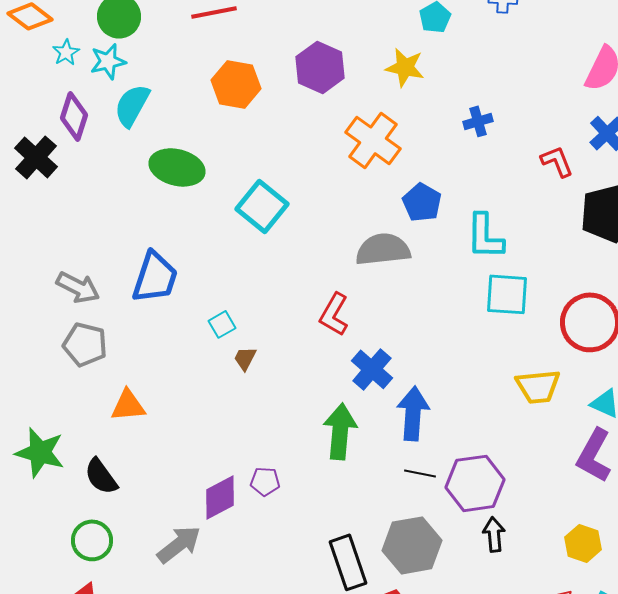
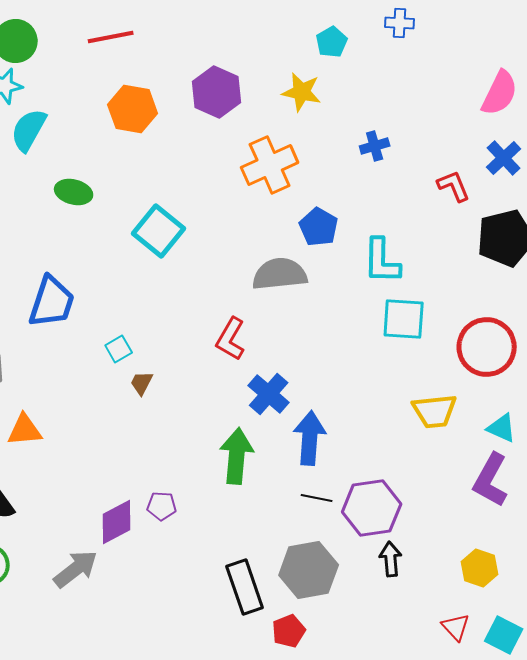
orange cross: (373, 140) -> (270, 165), turned 30
green ellipse: (177, 167) -> (74, 192), size x0.7

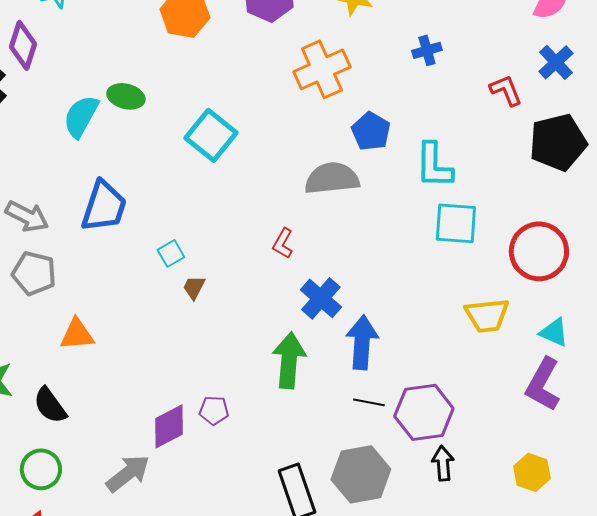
cyan semicircle: (29, 130) -> (81, 116), moved
red L-shape: (231, 339) -> (283, 243), size x0.7

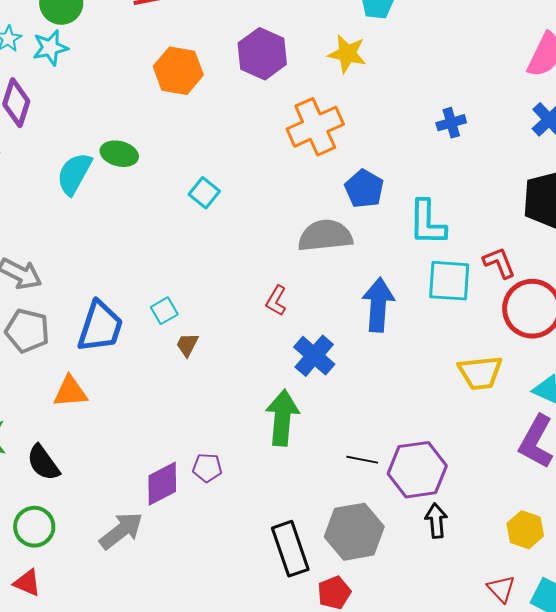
blue cross: (427, 50) -> (451, 123), moved
red L-shape: (506, 90) -> (499, 263), moved
cyan square: (211, 135) -> (204, 193), size x0.6
blue trapezoid: (104, 206) -> (100, 327), moved
blue arrow: (362, 342) -> (378, 305), moved

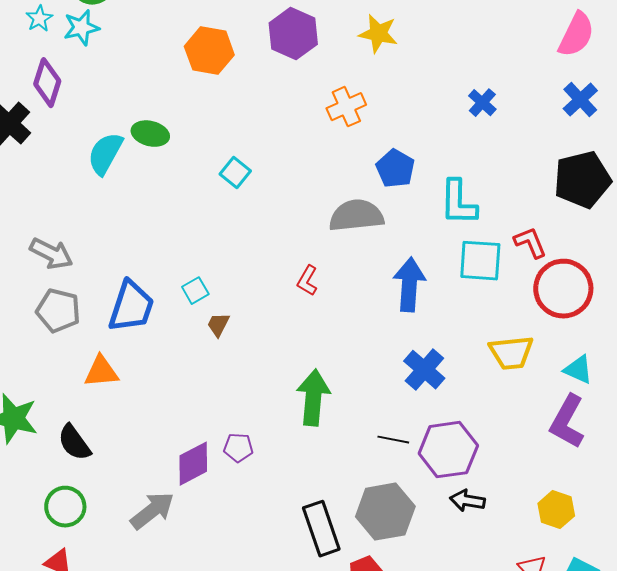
blue cross: (451, 123) -> (482, 103), turned -32
orange cross: (315, 127) -> (346, 107), size x0.7
blue cross: (314, 356) -> (424, 370), moved
black arrow: (436, 521) -> (467, 501), turned -76

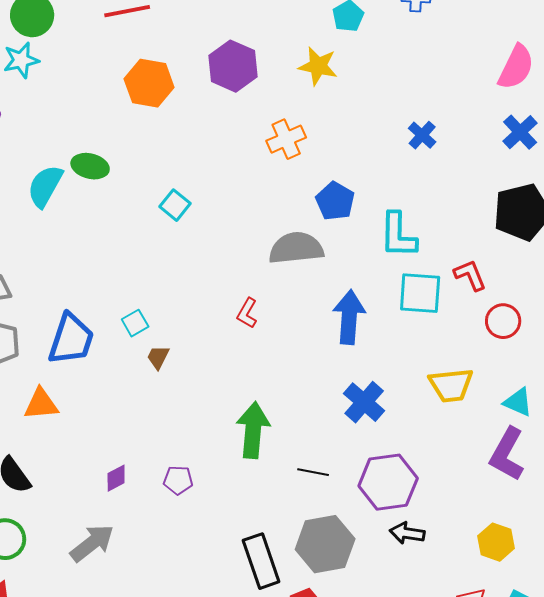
red circle: (563, 289) -> (503, 321), size x0.6
black line: (393, 440) -> (313, 472), moved
purple diamond: (193, 464) -> (116, 478), moved, size x0.6

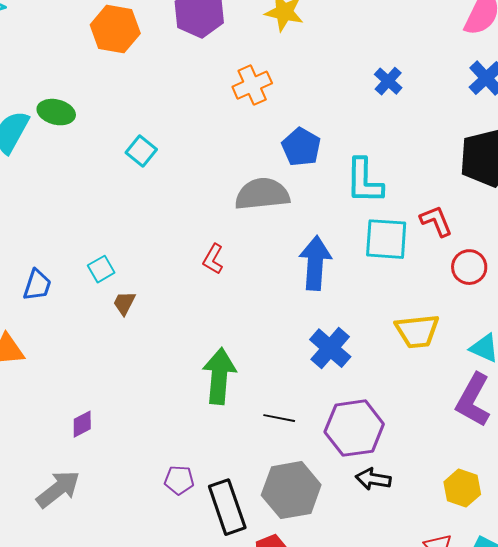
blue trapezoid: (71, 339) -> (37, 285), size x0.6
purple pentagon: (178, 480) -> (179, 480), moved

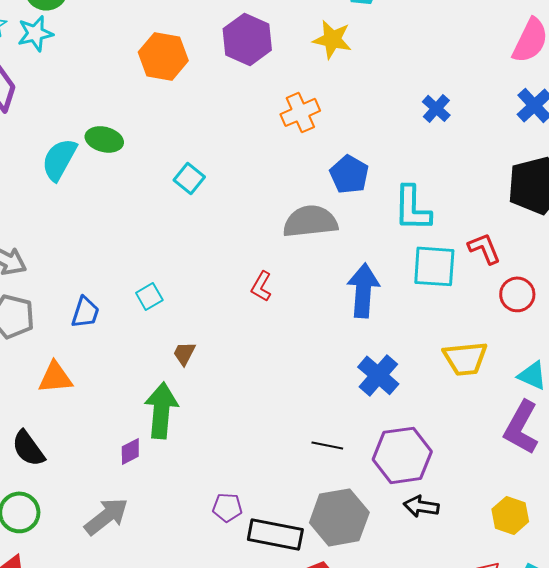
brown trapezoid: (124, 303) -> (184, 353), moved
green arrow: (219, 376) -> (161, 410), moved
black rectangle: (227, 507) -> (275, 534), turned -60

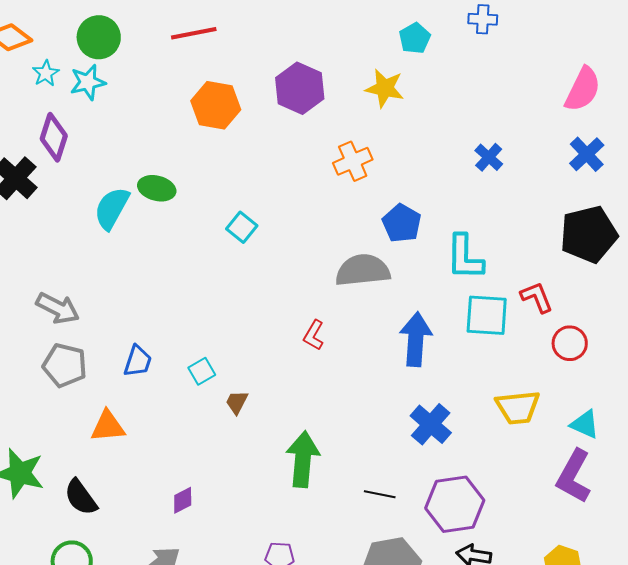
cyan square: (149, 296) -> (202, 371), moved
green arrow: (161, 410) -> (303, 459), moved

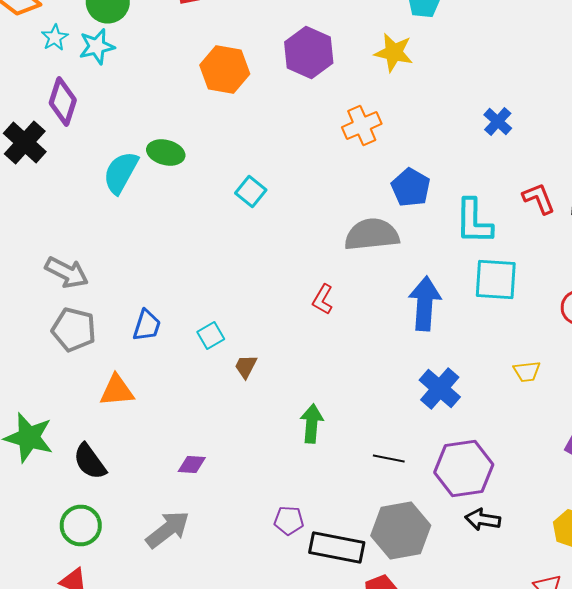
red L-shape: (537, 297) -> (539, 198), moved
yellow trapezoid: (518, 407) -> (527, 372), size x0.6
green arrow: (303, 459) -> (312, 424), size x0.7
purple diamond: (183, 500) -> (192, 464), turned 32

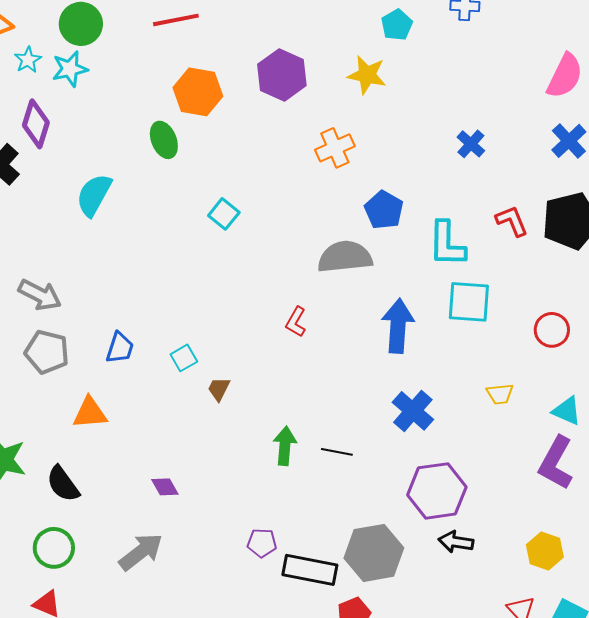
green ellipse: (166, 152) -> (164, 140), moved, turned 54
black line: (389, 458) -> (337, 452), moved
purple diamond: (192, 464) -> (165, 487), turned 56

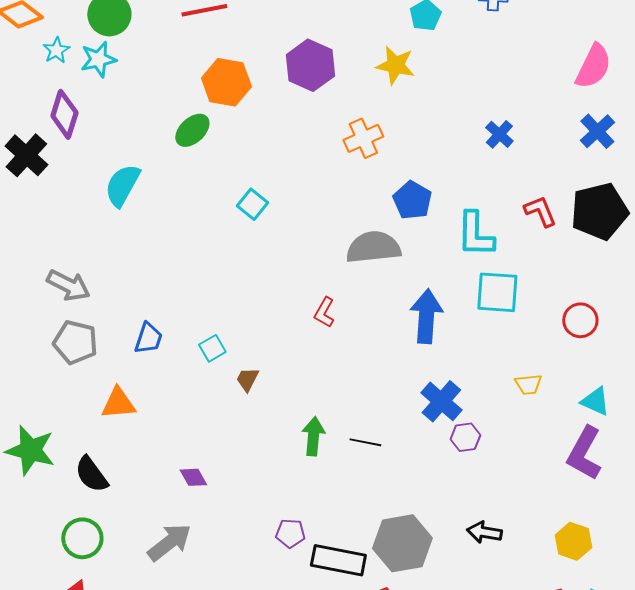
green ellipse: (164, 140) -> (192, 130), turned 69
purple hexagon: (437, 491) -> (465, 437), moved, size x0.5

